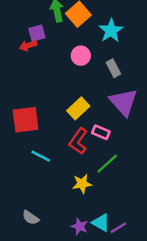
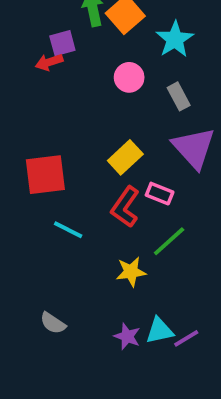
cyan triangle: (101, 223) -> (160, 331), turned -42

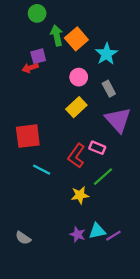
yellow rectangle: (125, 157) -> (76, 107), moved
gray semicircle: (53, 323) -> (23, 238), moved

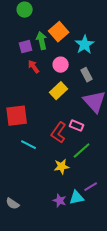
green arrow: (57, 35) -> (42, 41), moved
red arrow: (30, 68) -> (34, 67), moved, turned 72
purple line: (113, 236) -> (91, 187), moved

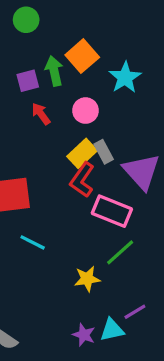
gray rectangle: (87, 75) -> (104, 152), moved
pink rectangle: (77, 126) -> (112, 211), size x1.6
red L-shape: (59, 133) -> (82, 180), moved

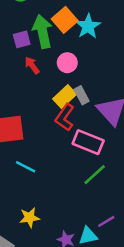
green arrow: (54, 71) -> (43, 31), size x1.4
cyan star: (125, 78) -> (88, 26), moved
yellow star: (87, 279) -> (30, 218), moved

